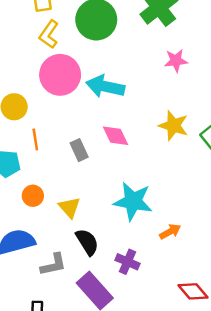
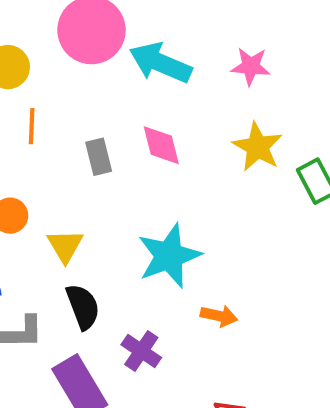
pink star: (176, 61) -> (251, 66), moved
cyan star: (133, 201) -> (169, 256), turned 30
orange arrow: (170, 232) -> (219, 316), turned 30

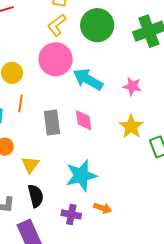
gray rectangle: (99, 157) -> (52, 122), size x1.4
purple cross: (141, 351) -> (71, 214), moved, turned -30

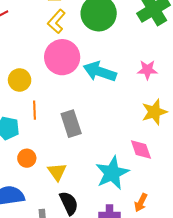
pink diamond: (84, 120) -> (141, 150), moved
yellow star: (131, 127) -> (154, 112), turned 30
orange arrow: (103, 208) -> (141, 203), turned 108

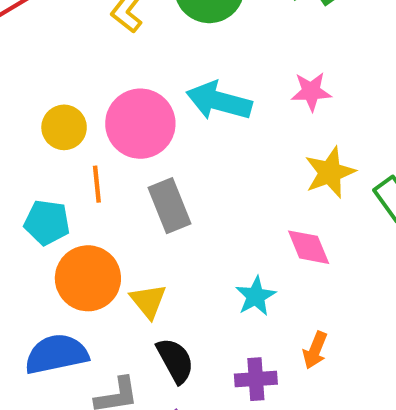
pink circle: (62, 57) -> (140, 124), moved
orange circle: (27, 158) -> (88, 278), size x1.8
cyan star: (112, 173) -> (256, 296), size x0.6

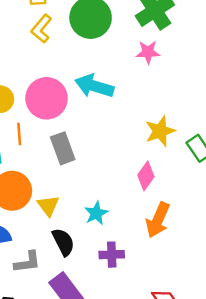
pink star: (311, 91) -> (148, 52), moved
pink diamond: (309, 247) -> (146, 176), turned 56
cyan star: (256, 296) -> (96, 213), moved
orange arrow: (315, 350) -> (158, 220), moved, size x1.6

